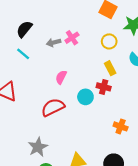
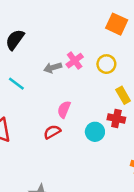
black semicircle: (24, 29) -> (15, 40), moved
yellow circle: (109, 41) -> (106, 64), moved
red semicircle: (53, 107) -> (52, 132), moved, size x0.6

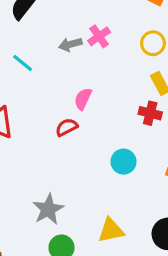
yellow circle: (106, 64) -> (153, 43), moved
cyan circle: (95, 132) -> (123, 162), moved

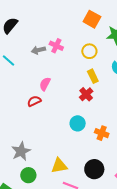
pink cross: (99, 36) -> (56, 46), turned -32
red cross: (150, 113) -> (86, 94), turned 32
cyan circle: (123, 162) -> (78, 123), moved

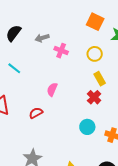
gray arrow: (38, 50) -> (42, 38), moved
red semicircle: (34, 101) -> (36, 113), moved

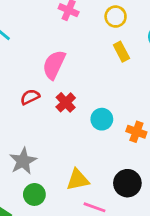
pink semicircle: (52, 89) -> (54, 65), size x1.5
red cross: (94, 97) -> (66, 102), moved

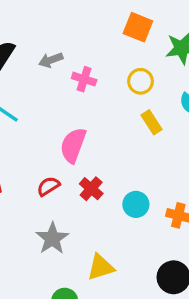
gray star: (23, 161) -> (52, 238), moved
yellow triangle: (78, 180) -> (101, 267), moved

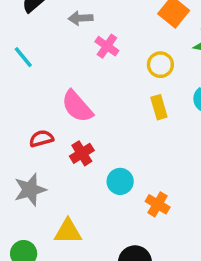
pink semicircle: (73, 145) -> (77, 106), turned -78

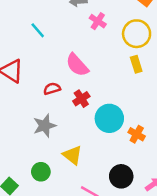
yellow circle: (160, 65) -> (137, 34), size x1.5
cyan circle: (120, 181) -> (109, 118), size x1.5
yellow triangle: (68, 231) -> (73, 155), turned 40

